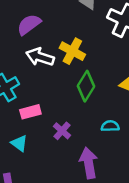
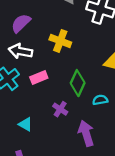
white arrow: (40, 57) -> (20, 51), moved
green diamond: (86, 86) -> (78, 83), moved
pink rectangle: (30, 112) -> (39, 78), moved

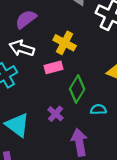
pink rectangle: (39, 78) -> (53, 67), moved
cyan triangle: (26, 124) -> (17, 125), size x1.6

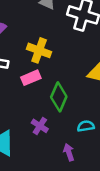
cyan semicircle: (98, 109) -> (86, 126), moved
purple arrow: (79, 142) -> (69, 152), size x0.6

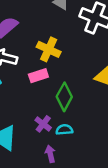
cyan semicircle: (86, 126) -> (64, 130), moved
purple arrow: (69, 152) -> (50, 154), moved

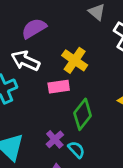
cyan semicircle: (64, 130) -> (76, 150), turned 42

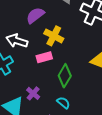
purple semicircle: (34, 28) -> (35, 15), moved
purple cross: (55, 139) -> (33, 93), moved

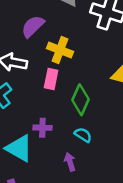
pink rectangle: (44, 57) -> (51, 79), turned -56
purple cross: (33, 93) -> (42, 128), turned -32

